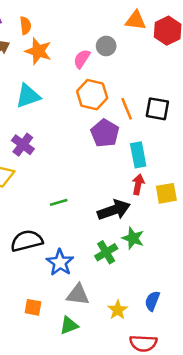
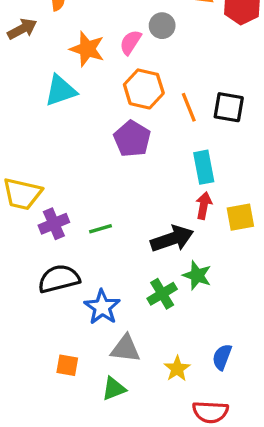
orange star: (38, 51) -> (87, 49), moved
purple pentagon: (105, 133) -> (132, 139), moved
purple cross: (23, 145) -> (54, 224), moved, turned 30

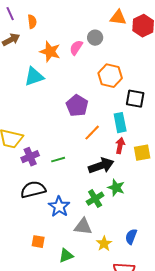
orange hexagon: (144, 89) -> (110, 76), moved
orange line: (189, 107) -> (92, 133), moved, turned 66
black square: (229, 107) -> (135, 99), moved
gray triangle: (125, 349) -> (83, 227), moved

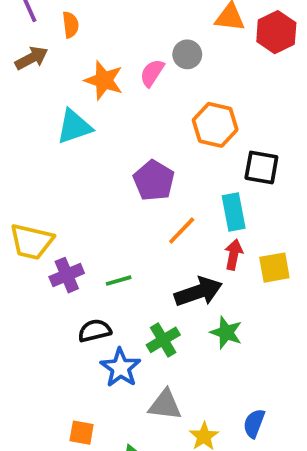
black semicircle: (33, 190) -> (95, 331), moved, size x0.7
green cross: (95, 199) -> (163, 340), moved

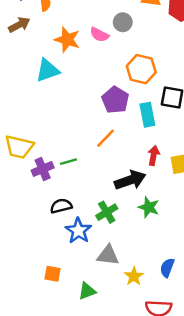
pink semicircle: (152, 73) -> (99, 35), turned -96
purple pentagon: (154, 180) -> (115, 100), moved
cyan rectangle: (234, 212) -> (147, 115), moved
orange line: (182, 231) -> (106, 138), moved
green line: (119, 281) -> (69, 162), moved

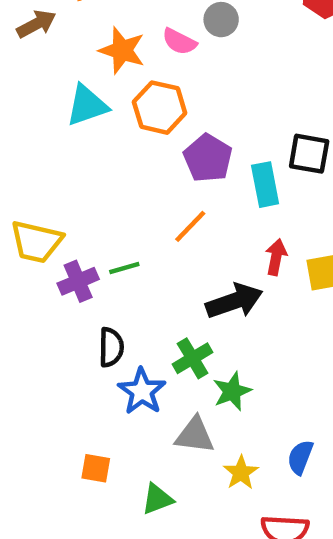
orange hexagon: (141, 69) -> (160, 108), moved
black semicircle: (61, 206) -> (111, 347), turned 105
green star: (149, 207) -> (232, 391), moved, turned 30

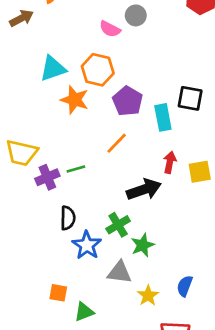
orange star: (122, 50) -> (75, 100), moved
green triangle: (157, 499) -> (84, 312), moved

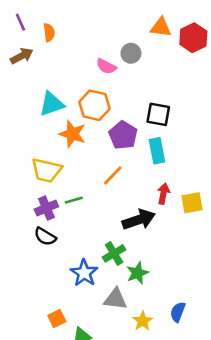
black square: (190, 98) -> (158, 114), moved
yellow trapezoid: (22, 153) -> (46, 170), moved
black semicircle: (68, 218) -> (45, 237), moved, turned 120
orange square: (58, 293) -> (57, 318), turned -36

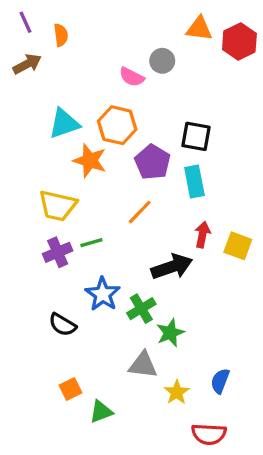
yellow square: (192, 203) -> (238, 246), turned 30
black semicircle: (45, 237) -> (62, 325), moved
blue star: (84, 273) -> (103, 294), moved

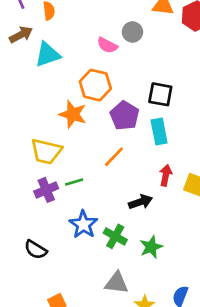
cyan triangle: (64, 124) -> (48, 55), moved
black arrow: (172, 267) -> (140, 202), size x0.7
green cross: (141, 309) -> (115, 236), turned -30
black semicircle: (62, 325) -> (36, 250), moved
green star: (170, 333) -> (151, 247), moved

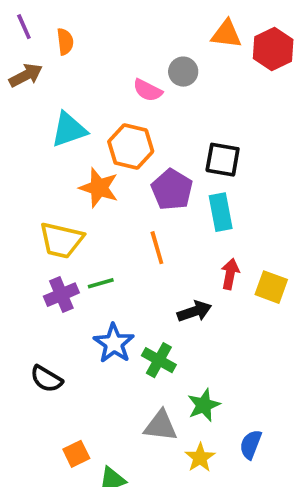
cyan triangle: (48, 55) -> (69, 130), moved
orange line: (114, 157) -> (157, 248), turned -60
green star: (151, 247) -> (204, 405), moved

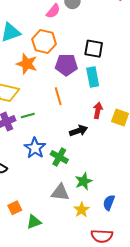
pink semicircle: (148, 90) -> (53, 11), turned -77
purple pentagon: (172, 190) -> (66, 65), turned -30

